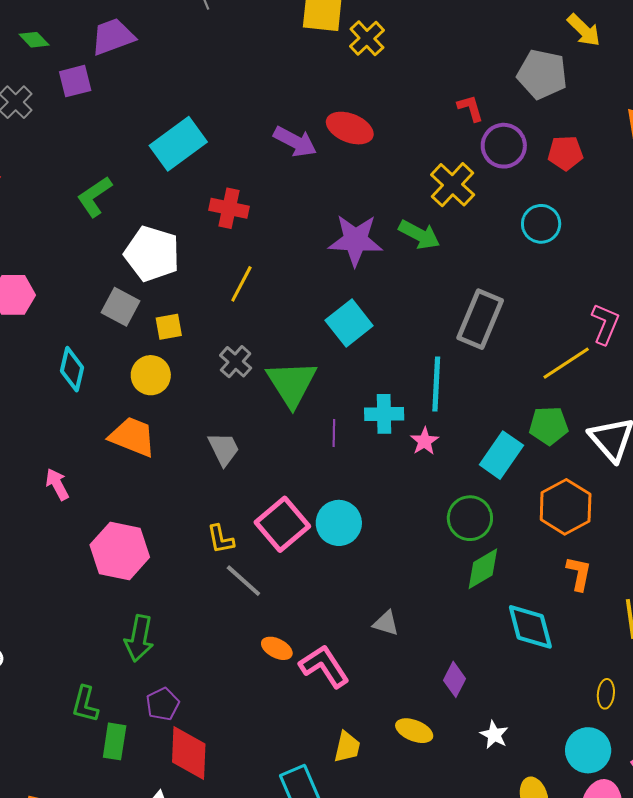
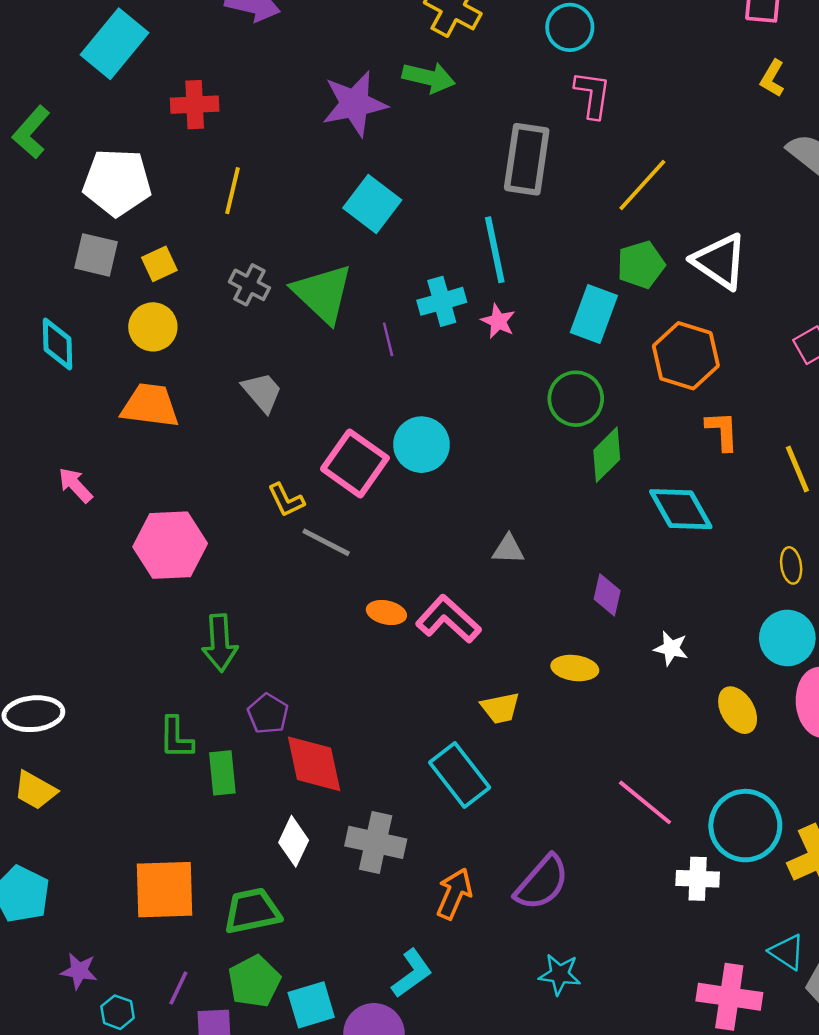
pink L-shape: (605, 324) -> (593, 95), moved
yellow trapezoid: (347, 747) -> (500, 708), turned 80

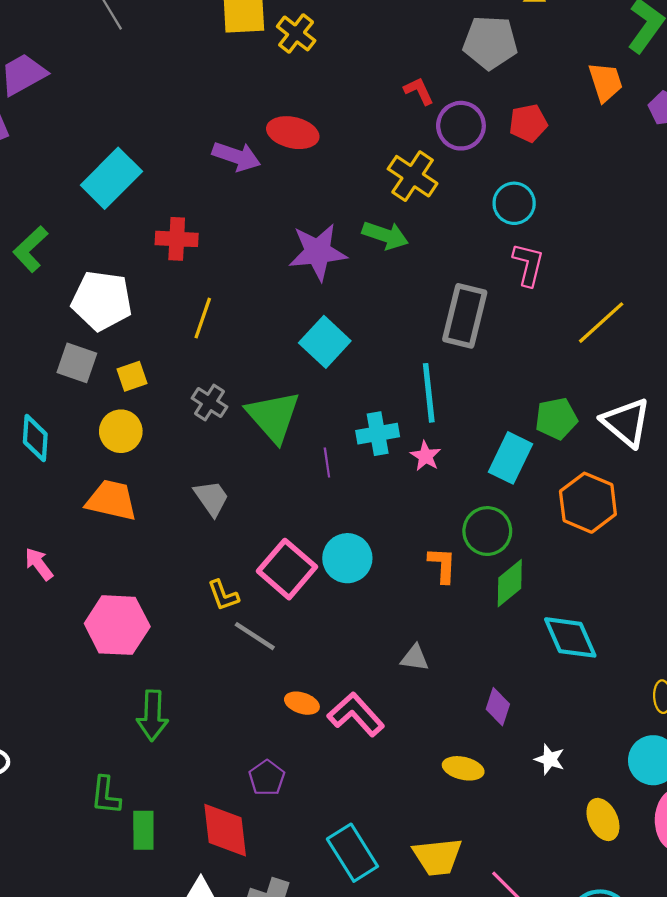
yellow line: (642, 185) -> (601, 323), moved
orange L-shape: (722, 431) -> (442, 565), moved
yellow trapezoid: (500, 708) -> (437, 857), moved, size x1.4
purple pentagon: (268, 714) -> (267, 778), moved

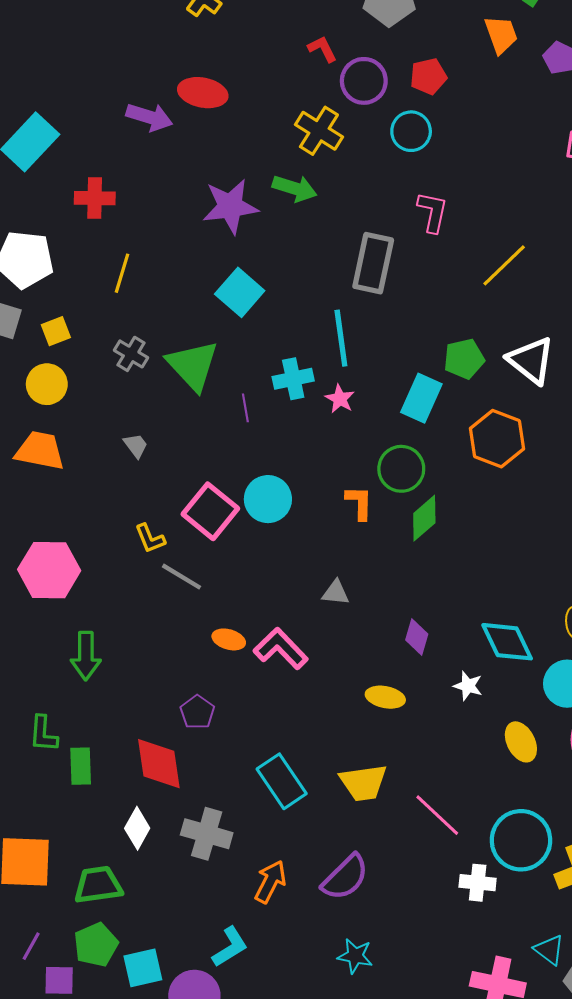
cyan circle: (514, 203) -> (411, 131), moved
gray trapezoid: (211, 498) -> (136, 446), size x0.7
cyan diamond: (570, 637) -> (507, 642), moved

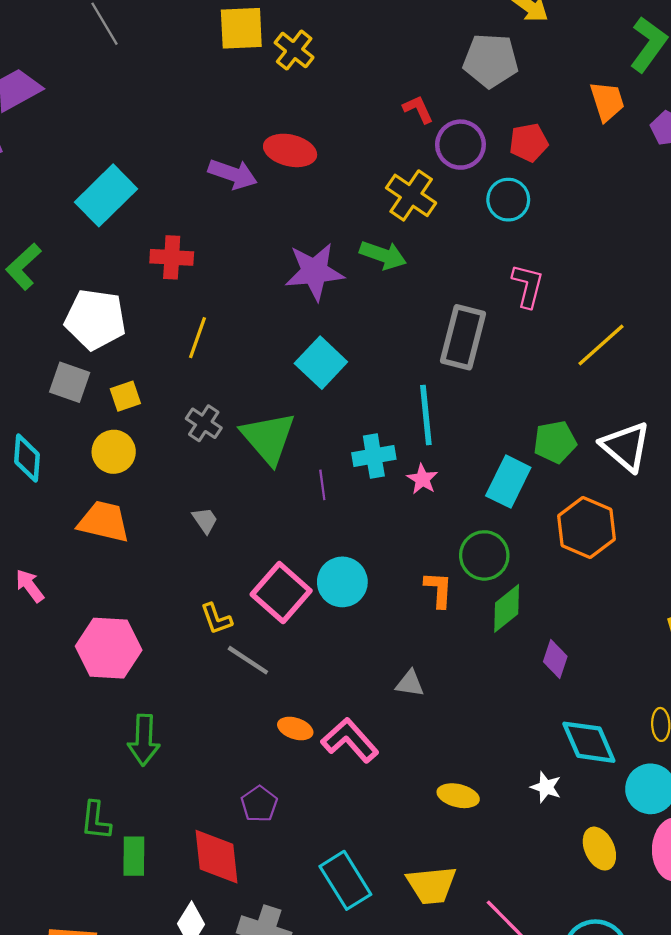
purple diamond: (417, 637) -> (555, 659), moved

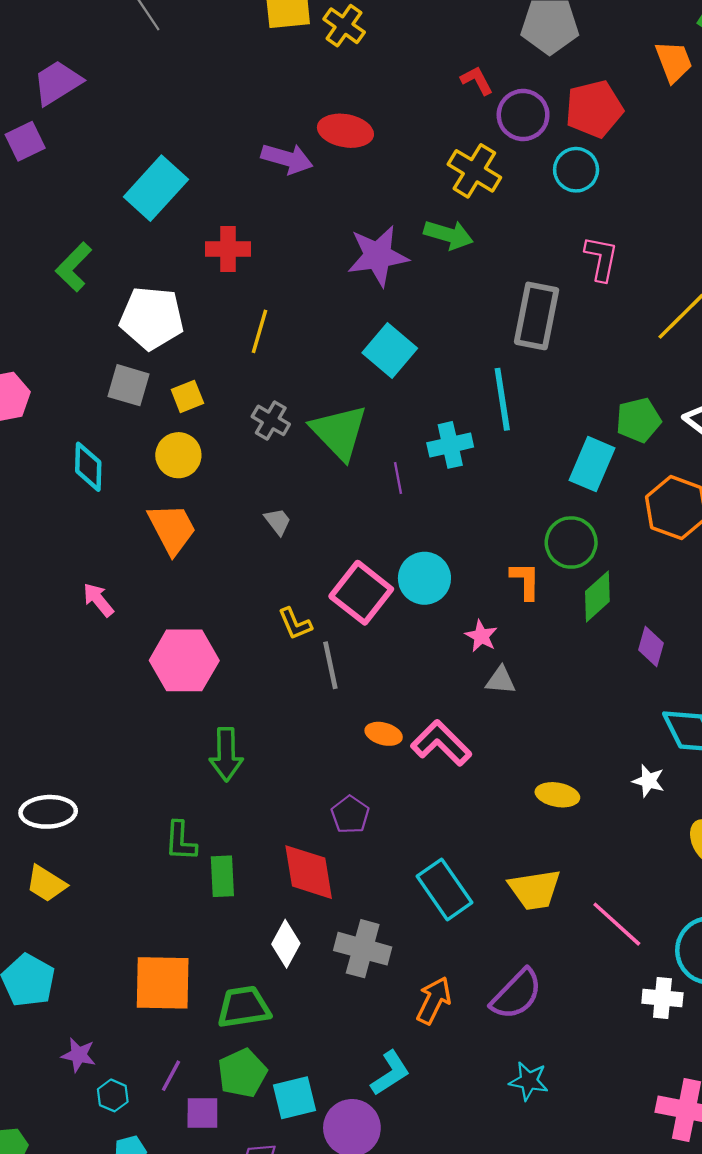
red pentagon: (529, 142) -> (594, 109), size x1.4
pink star: (422, 479) -> (481, 636), moved
orange trapezoid: (104, 522) -> (172, 529), turned 52
gray line: (248, 660) -> (330, 665), turned 48

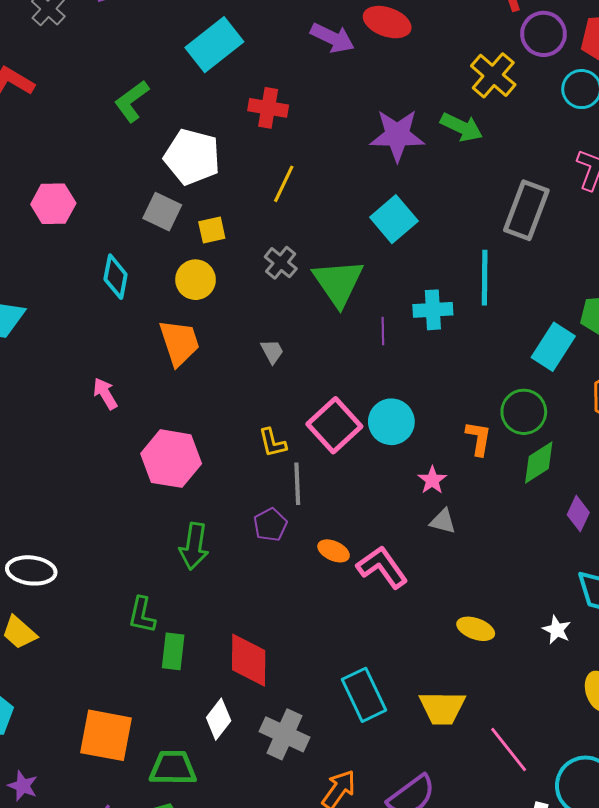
purple pentagon: (350, 815) -> (270, 525), moved

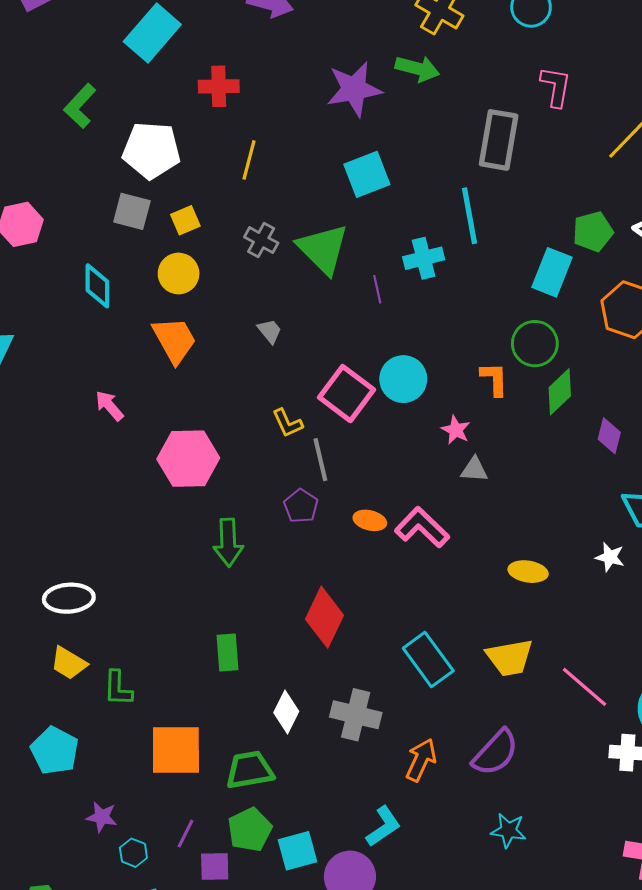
cyan square: (394, 219) -> (367, 174), turned 30
green L-shape: (142, 615) -> (118, 688), moved
red diamond: (249, 660) -> (324, 617), moved, turned 36

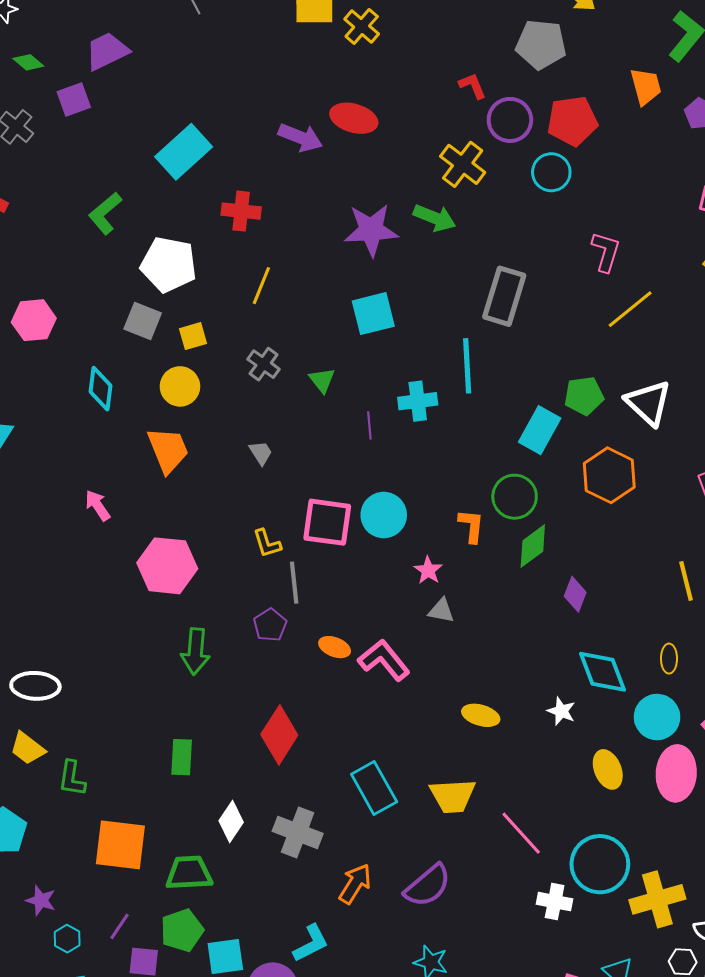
pink L-shape: (556, 87) -> (606, 252), moved
green triangle: (323, 249) -> (322, 380), size x0.5
pink square: (346, 394) -> (327, 522), turned -36

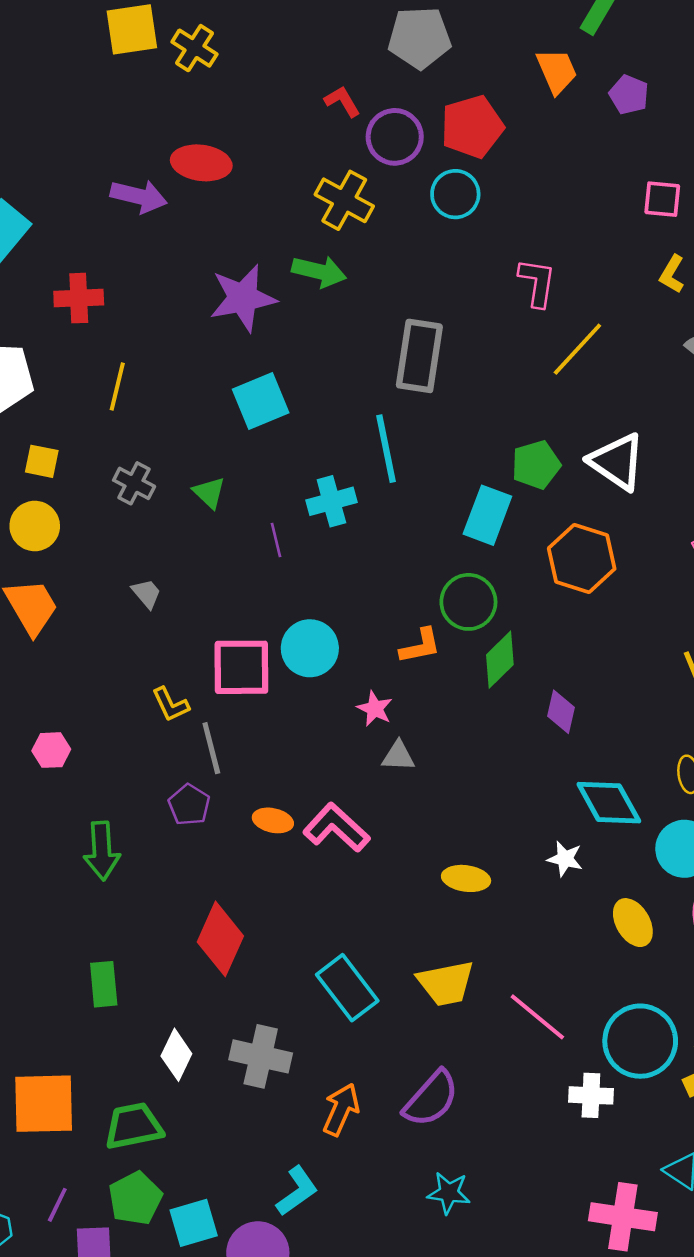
yellow square: (193, 336) -> (42, 461), turned 36
orange L-shape: (471, 526) -> (420, 646), turned 81
pink hexagon: (167, 566) -> (51, 750), size x0.5

